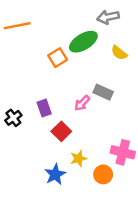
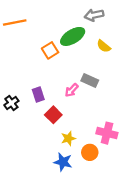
blue star: (55, 174) -> (63, 162), moved, turned -30

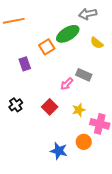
purple rectangle: (38, 94) -> (25, 64), moved
black cross: (11, 103) -> (16, 105), moved
yellow star: (68, 138) -> (79, 110), moved

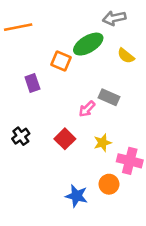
orange square: (47, 47) -> (61, 61), turned -35

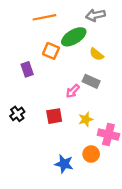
orange line: (18, 27) -> (44, 17), moved
yellow semicircle: (126, 56) -> (97, 54), moved
red square: (65, 139) -> (54, 116), turned 35

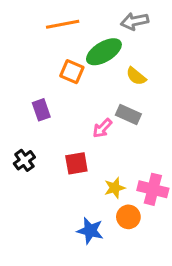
purple rectangle: (27, 69) -> (41, 110), moved
yellow star: (86, 119) -> (115, 188), moved

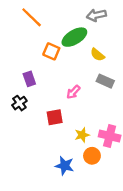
orange line: (63, 24) -> (32, 17), moved, turned 55
gray rectangle: (128, 114) -> (105, 81), moved
black cross: (24, 160) -> (19, 103), moved

